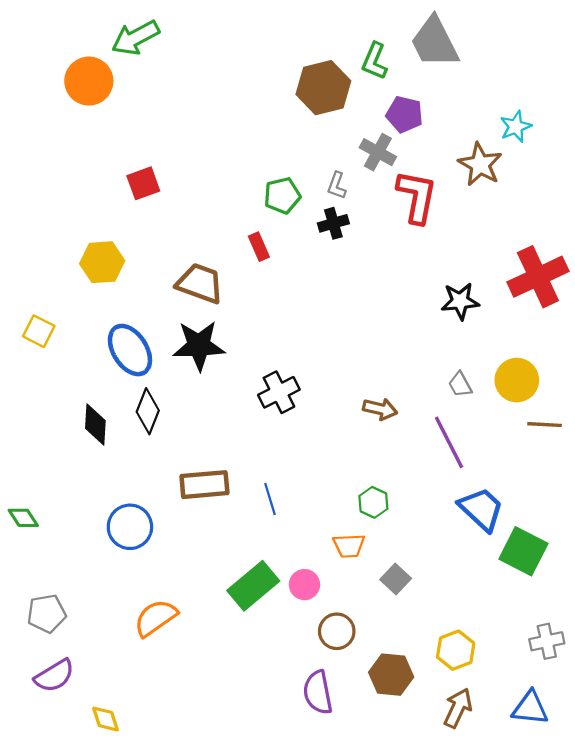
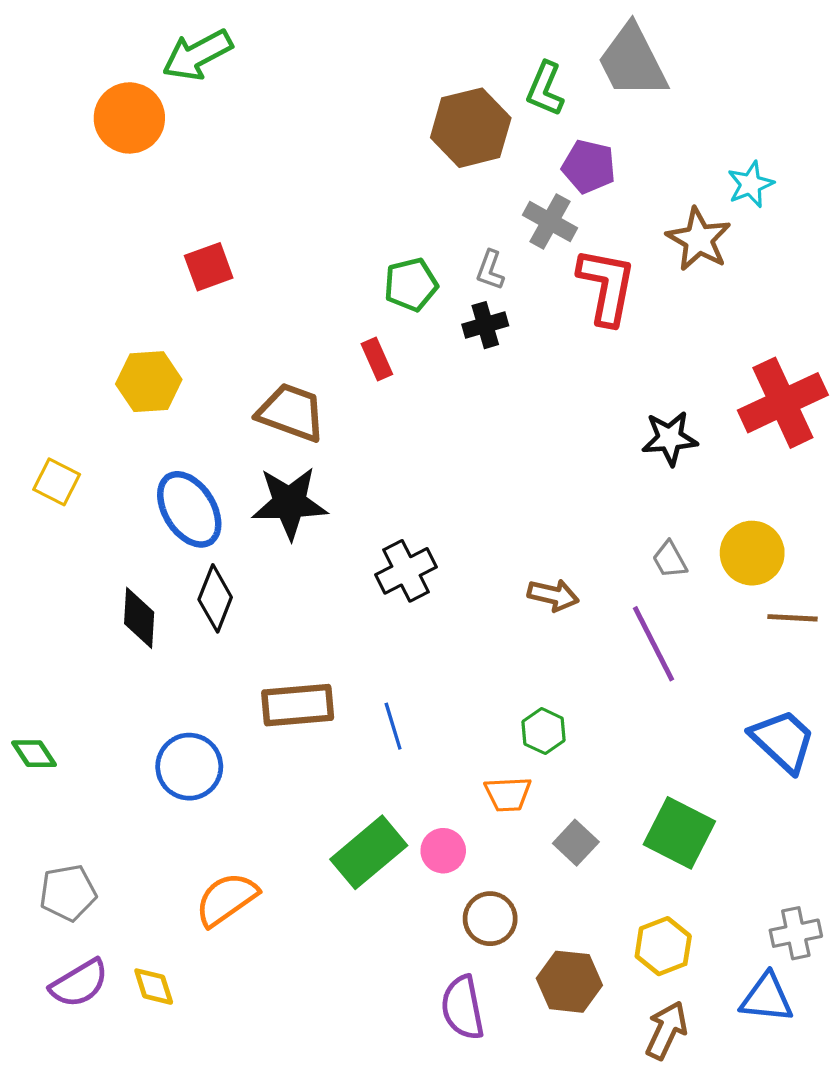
blue trapezoid: (481, 509) -> (783, 741), moved
green square: (523, 551) -> (679, 833), moved
blue triangle: (530, 708) -> (767, 998), moved
yellow diamond: (105, 719) -> (154, 987), moved

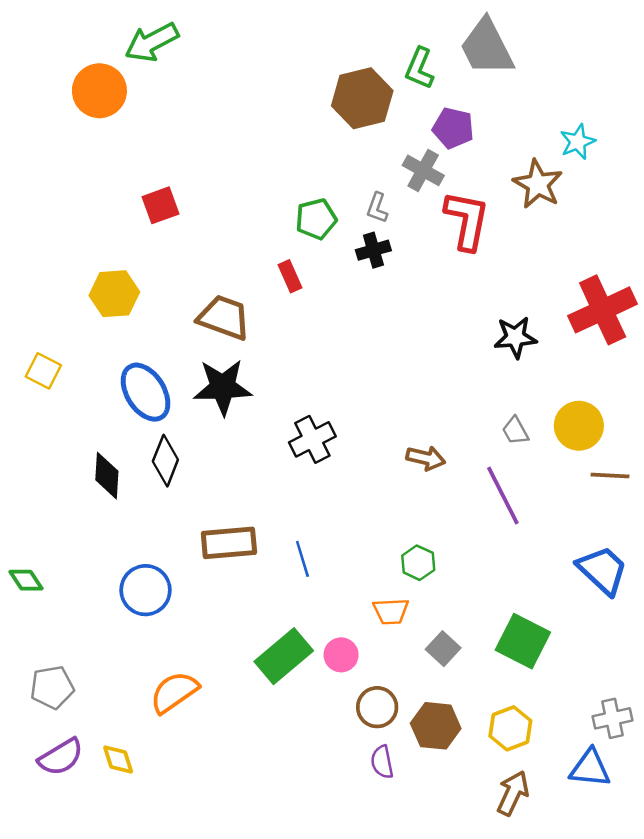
brown hexagon: (569, 982) -> (436, 726), moved
purple semicircle: (463, 1008) -> (382, 762), moved, size x0.7

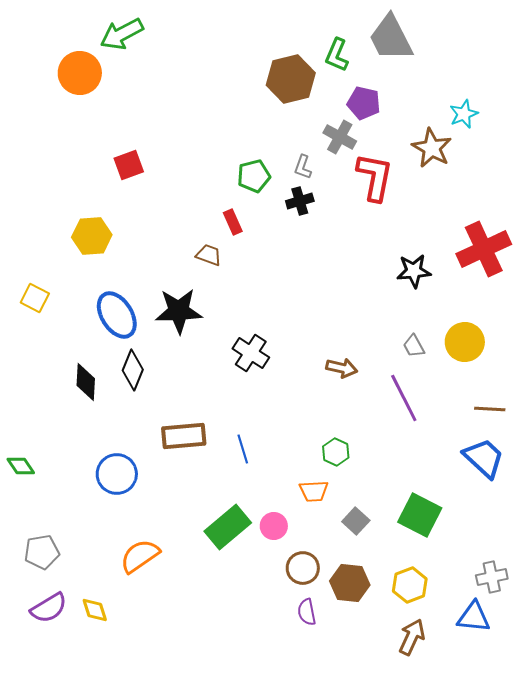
brown trapezoid: (224, 317) -> (209, 255), moved, size x0.6
black cross: (312, 439) -> (251, 353), turned -30
brown line: (610, 476) -> (490, 409), moved

